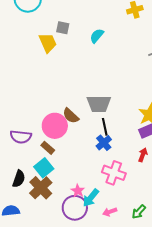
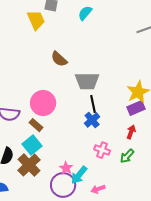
brown semicircle: (71, 116) -> (59, 59), moved
pink cross: (114, 173) -> (102, 150), size x0.7
green arrow: (139, 212) -> (127, 156), moved

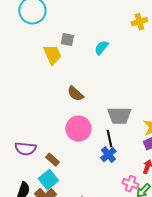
gray trapezoid: (87, 81) -> (119, 116), moved
pink circle: (43, 103) -> (78, 129), moved
pink cross: (102, 150) -> (130, 184), moved

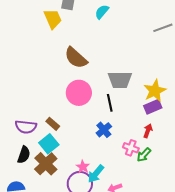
brown semicircle: (75, 94) -> (76, 58), size x1.4
purple semicircle: (25, 149) -> (26, 127), moved
blue cross: (108, 155) -> (104, 130), moved

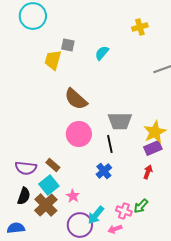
yellow trapezoid: (53, 19) -> (53, 60), turned -140
pink cross: (131, 148) -> (124, 211), moved
green arrow: (144, 155) -> (141, 206), moved
pink star: (83, 167) -> (73, 196), moved

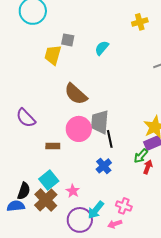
gray trapezoid: (120, 121) -> (100, 122), moved, turned 95
brown rectangle: (53, 165) -> (53, 146), moved, turned -40
purple semicircle: (26, 168) -> (26, 118), moved, turned 40
green arrow: (141, 206) -> (141, 156), moved
blue semicircle: (16, 228) -> (16, 206), moved

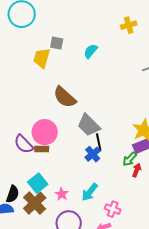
purple semicircle: (26, 118) -> (24, 144), moved
gray trapezoid: (100, 122) -> (89, 125), turned -50
pink circle: (79, 129) -> (45, 132), moved
blue cross: (104, 166) -> (93, 154), moved
cyan arrow: (96, 210) -> (90, 192), moved

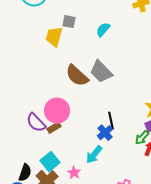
gray trapezoid: (89, 125) -> (101, 72), moved
brown rectangle: (42, 149) -> (54, 128), turned -32
cyan arrow: (90, 192) -> (94, 155), moved

